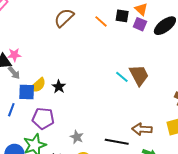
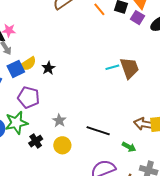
cyan line: (122, 77) -> (112, 67), turned -64
blue square: (27, 92) -> (16, 69), turned -36
brown arrow: (142, 129) -> (144, 124), moved

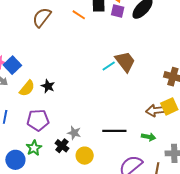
blue square: (16, 69) -> (12, 65), moved
green star: (16, 123) -> (34, 148), size x0.7
black cross: (36, 141) -> (62, 146), moved

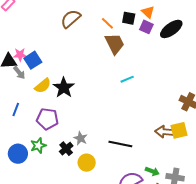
brown trapezoid: (125, 62) -> (115, 44), moved
black star: (48, 86) -> (64, 88), size x1.5
green arrow: (149, 137) -> (152, 171), moved

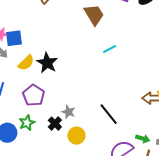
blue square: (33, 60) -> (14, 38), turned 30
purple pentagon: (47, 119) -> (34, 95), turned 30
black line: (120, 144) -> (109, 114), turned 45

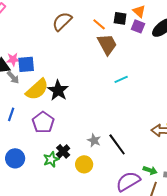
yellow semicircle: (26, 63) -> (37, 89), size x1.4
gray star: (68, 112) -> (94, 140), moved
green star: (27, 123) -> (51, 159), moved

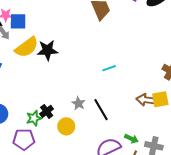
cyan line: (121, 79) -> (109, 68), moved
black star: (58, 90) -> (47, 50), turned 30
purple pentagon: (43, 122) -> (24, 139), moved, turned 30

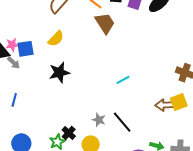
yellow semicircle: (27, 47) -> (56, 39), moved, size x0.7

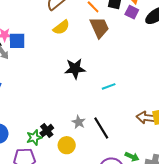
yellow semicircle: (56, 39) -> (61, 27), moved
black star: (59, 72) -> (75, 69), moved

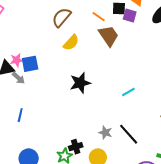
purple square: (132, 12) -> (130, 15), moved
black star: (75, 69) -> (80, 83), moved
black cross: (47, 131) -> (76, 147), turned 32

